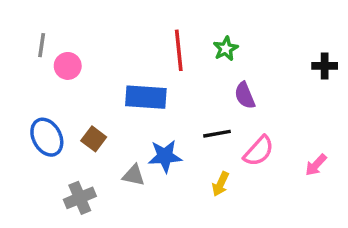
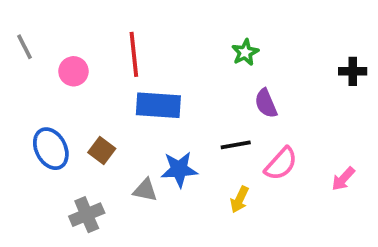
gray line: (42, 45) -> (24, 47), moved, turned -35
red line: (179, 50) -> (134, 54), moved

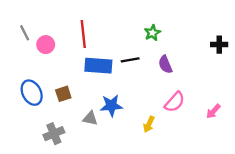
gray line: (24, 47) -> (25, 33), moved
black line: (236, 145) -> (130, 60), moved
brown square: (102, 151) -> (63, 94), turned 35

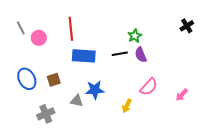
green star: (152, 33) -> (135, 36), moved
black cross: (219, 45) -> (187, 26), moved, turned -32
black line: (130, 60) -> (120, 54), moved

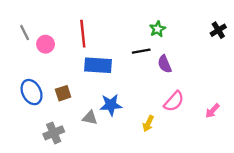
green star: (135, 36) -> (158, 29), moved
black line: (120, 54) -> (141, 51), moved

